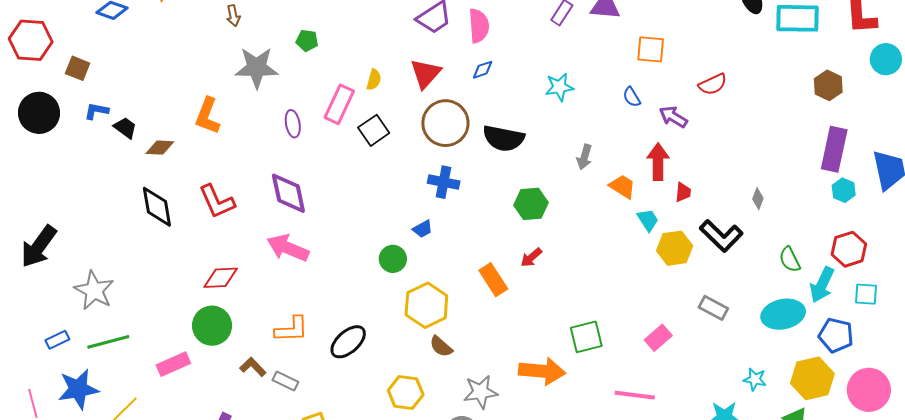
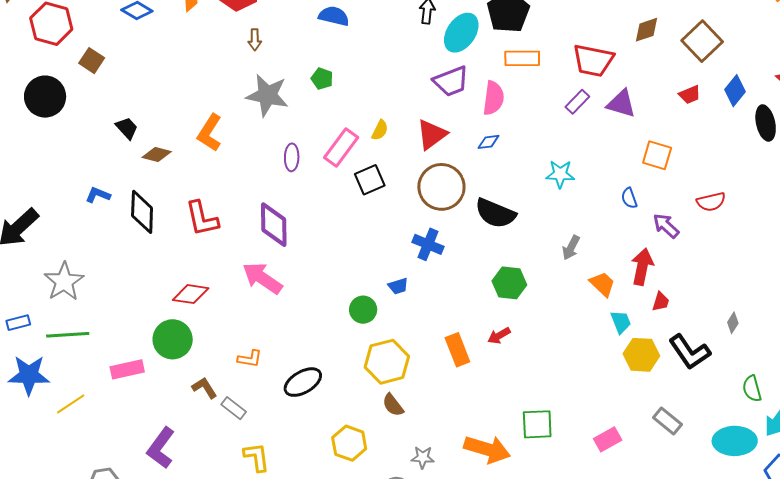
blue L-shape: (96, 111) -> (98, 195), moved
orange L-shape: (292, 329) -> (250, 359), size x0.7
gray star: (480, 392) -> (423, 457), size x0.7

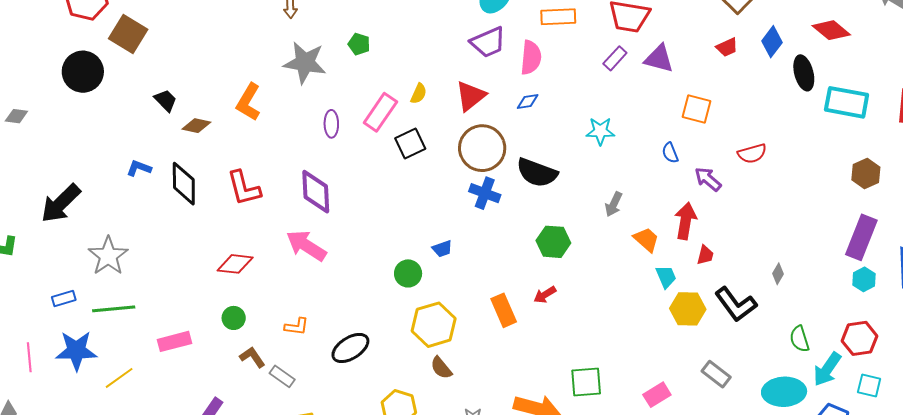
brown square: (92, 61) -> (128, 34), size x1.5
blue cross: (428, 244) -> (485, 193), moved
green circle: (173, 339) -> (234, 318), moved, size x0.6

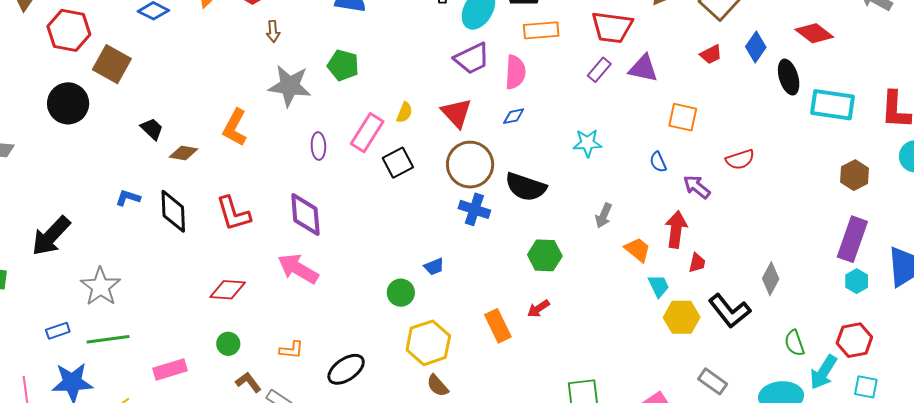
green pentagon: (359, 44) -> (343, 65), size x1.4
red triangle: (471, 96) -> (457, 113), turned -32
gray diamond: (778, 274) -> (771, 279), size x1.5

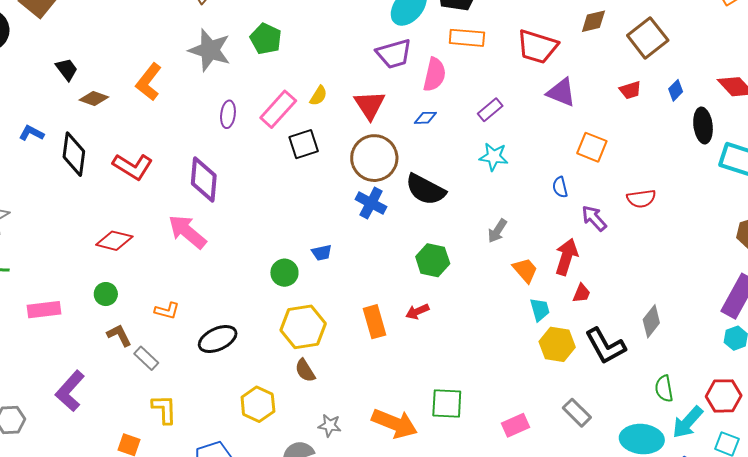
blue diamond: (756, 47) -> (676, 90), size x0.7
purple rectangle: (599, 70) -> (490, 110), moved
red L-shape: (233, 214) -> (133, 167), turned -51

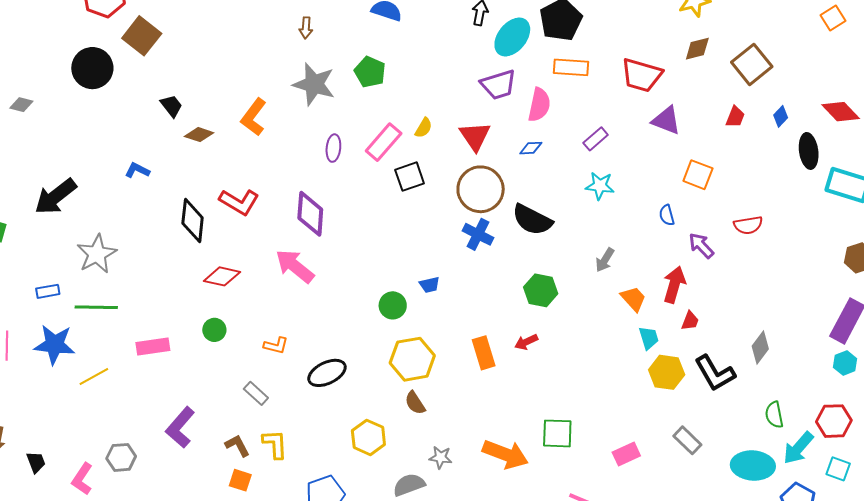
red trapezoid: (630, 90) -> (735, 117), turned -50
black diamond: (74, 154) -> (193, 220), moved
brown L-shape: (119, 335) -> (237, 446), moved

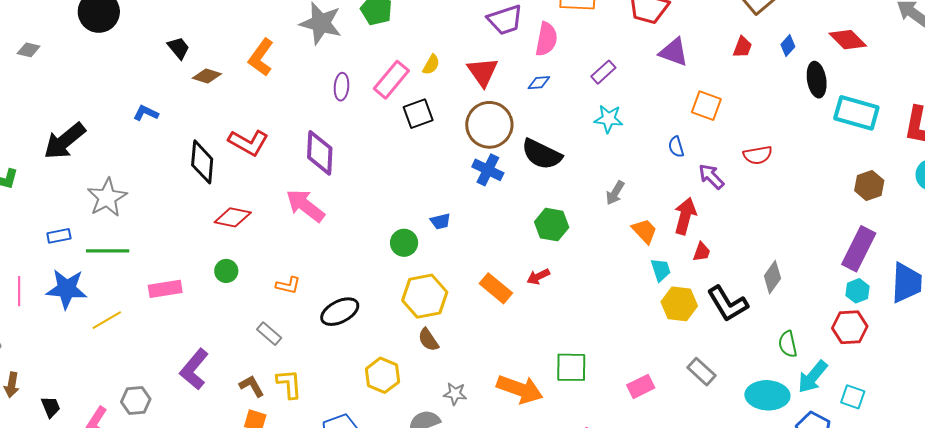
orange rectangle: (484, 353) -> (496, 288), turned -32
red hexagon: (834, 421) -> (850, 327), moved

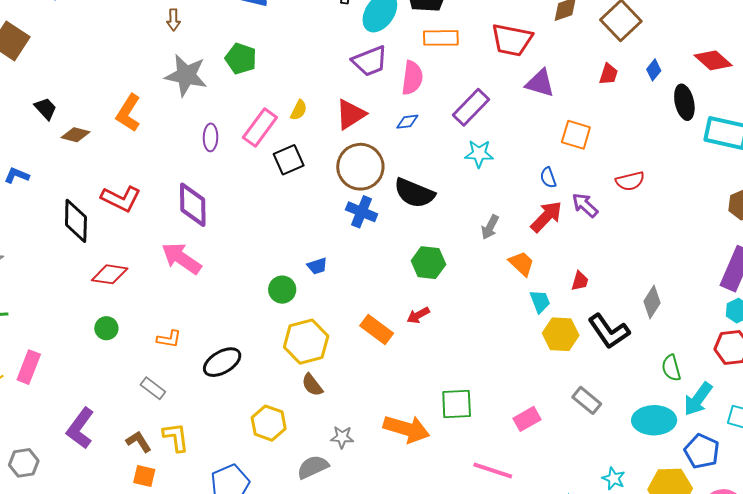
red triangle: (483, 72) -> (351, 114), turned 36
purple rectangle: (603, 72) -> (471, 107), size x1.5
red arrow: (685, 216) -> (546, 217), moved, turned 33
pink rectangle: (165, 289) -> (29, 367), moved, turned -56

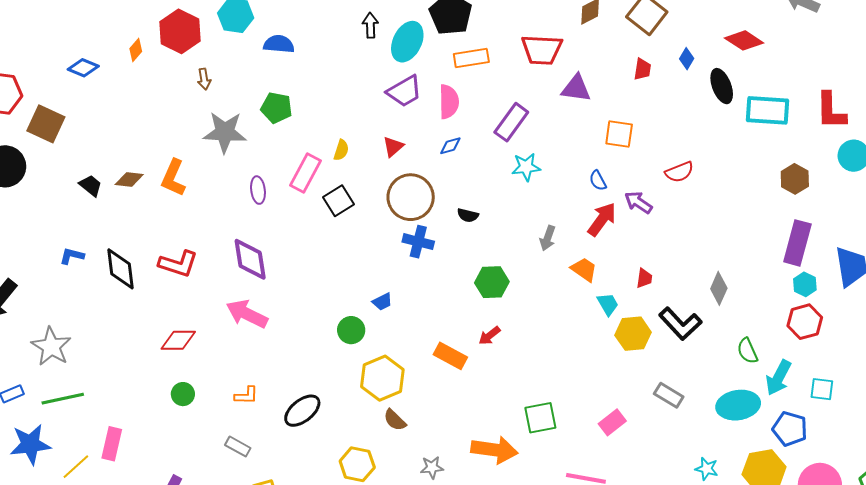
red triangle: (351, 114) -> (393, 147), size x0.7
brown diamond: (76, 135) -> (129, 179), moved
black semicircle: (414, 193) -> (468, 215), size x0.5
black diamond: (76, 221) -> (120, 269), moved

